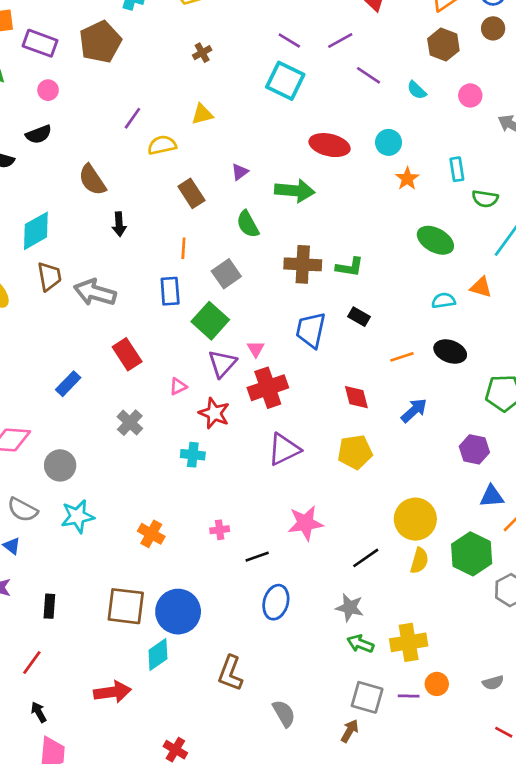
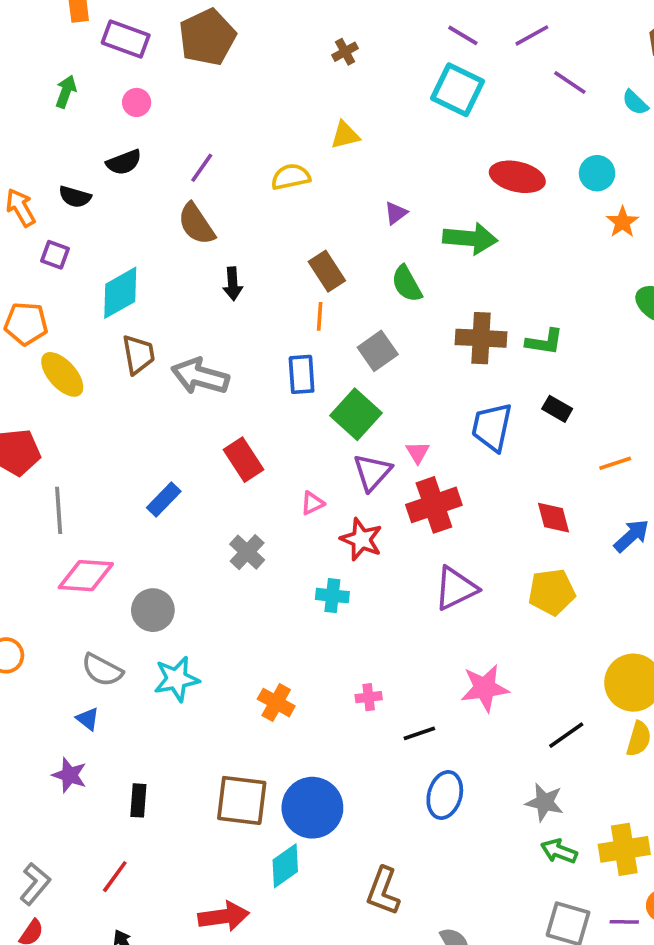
purple line: (132, 118) -> (202, 168), moved
brown rectangle: (191, 193) -> (327, 271), moved

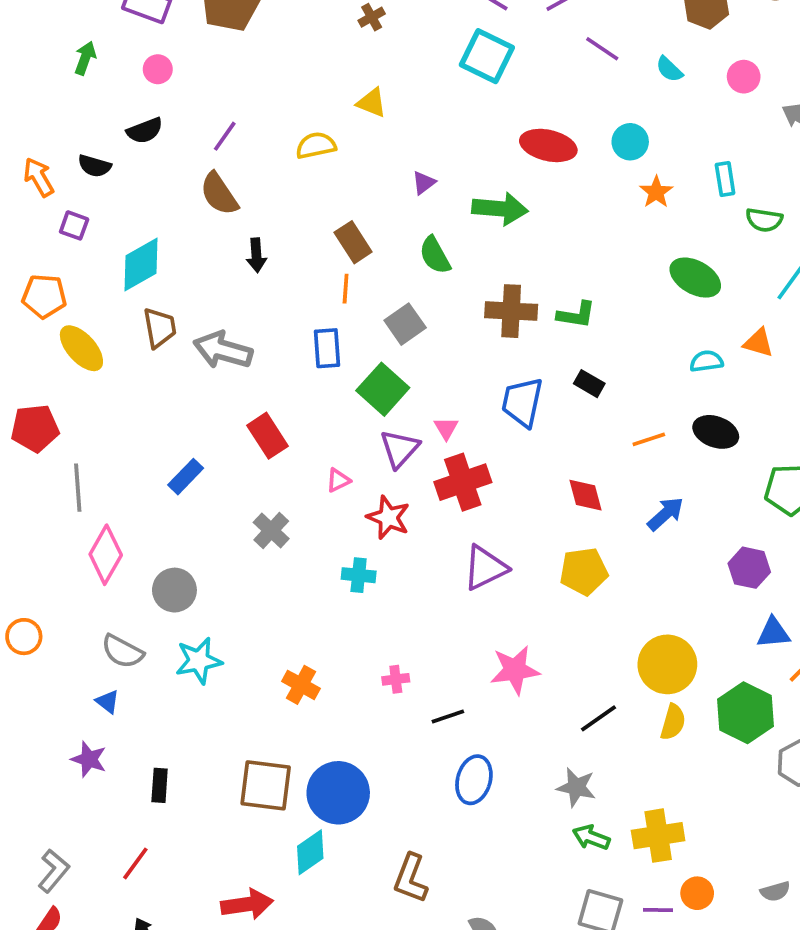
yellow triangle: (345, 135) -> (372, 103), turned 36
pink diamond: (86, 576) -> (106, 555), turned -64

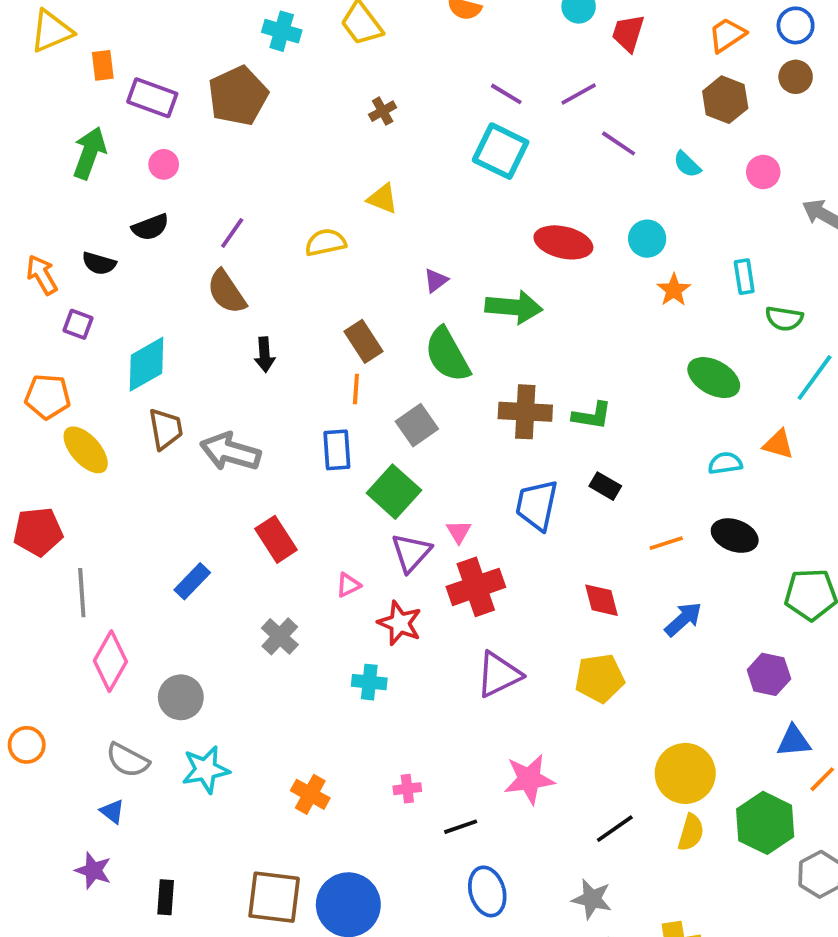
green arrow: (85, 58) -> (89, 153), size x1.5
green semicircle: (435, 255) -> (447, 355), size x1.4
blue ellipse: (474, 780) -> (487, 891), turned -33

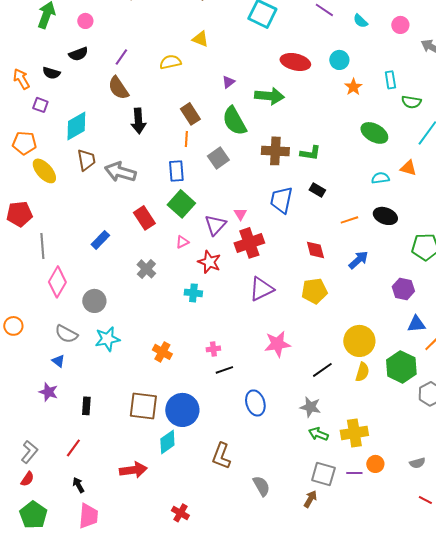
black arrow: (265, 355) -> (138, 121), size x1.4
green square: (394, 492) -> (181, 204), moved
black line: (461, 827) -> (224, 370), moved

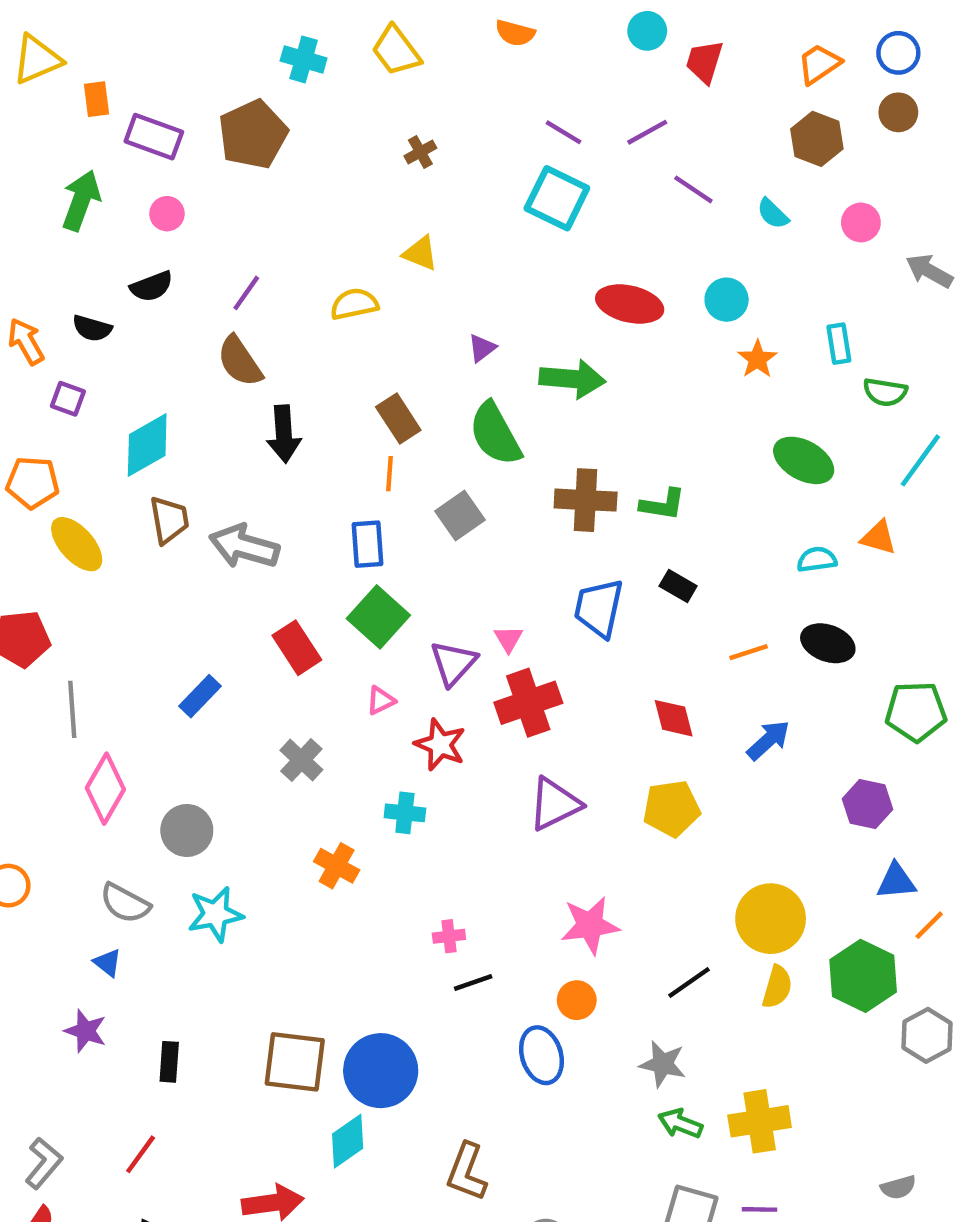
orange cross: (162, 352) -> (337, 866), moved
orange circle: (375, 464) -> (577, 1000), moved

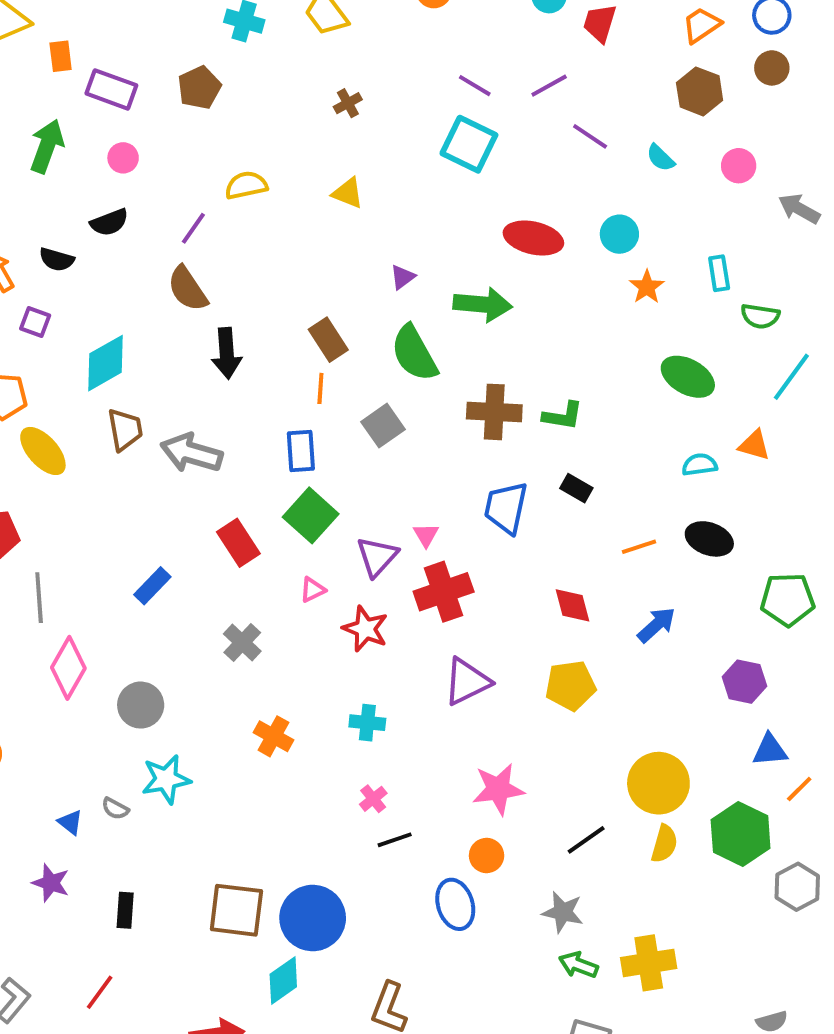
brown pentagon: (253, 134) -> (199, 88), size x0.7
yellow semicircle: (354, 304) -> (246, 185), moved
cyan cross: (405, 813) -> (367, 723), moved
gray semicircle: (125, 903) -> (115, 809), moved, size x0.6
pink cross: (449, 936) -> (373, 799), turned -32

